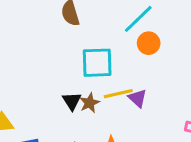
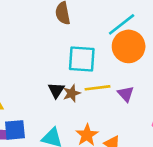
orange circle: (149, 43) -> (129, 46), size x1.6
purple triangle: (138, 98) -> (126, 94), moved

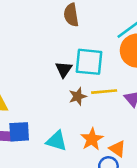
black triangle: (56, 90) -> (64, 69), moved

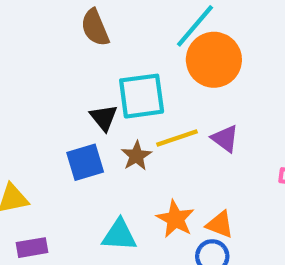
blue square: (19, 132) -> (85, 162), moved

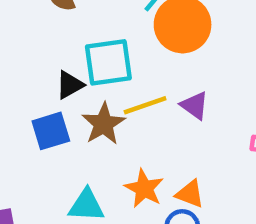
black triangle: (104, 118) -> (70, 85), turned 40
brown star: (136, 156) -> (103, 124), size x1.4

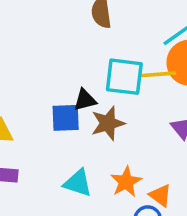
black triangle: (70, 85) -> (85, 100), moved
yellow line: (145, 105) -> (158, 74), moved

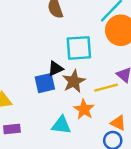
yellow line: (158, 74) -> (106, 88), moved
orange star: (126, 182) -> (84, 109), moved

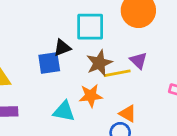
brown star: (74, 81) -> (99, 63), moved
orange star: (84, 109) -> (91, 96), turned 30

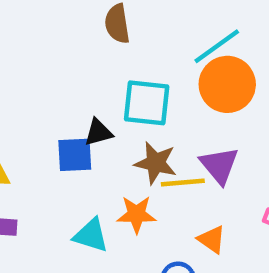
purple triangle: (138, 60) -> (219, 165), size x1.4
brown star: (99, 63) -> (156, 163), turned 30
orange triangle: (128, 114) -> (212, 240), moved

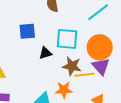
orange circle: (227, 84) -> (100, 47), moved
blue square: (75, 155) -> (27, 31), moved

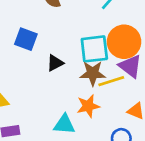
blue square: (27, 31) -> (26, 39), turned 36
cyan square: (67, 39) -> (94, 49), moved

